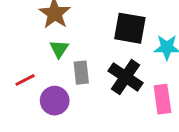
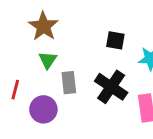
black square: (130, 28) -> (115, 40), size x0.6
red line: (25, 80) -> (15, 90), turned -48

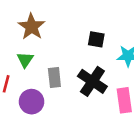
green triangle: (48, 60) -> (25, 60), moved

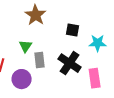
brown star: (32, 27) -> (36, 15), moved
green triangle: (25, 60) -> (26, 46), moved

